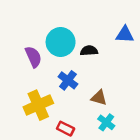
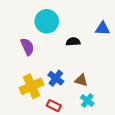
cyan circle: (61, 42) -> (47, 21), moved
blue cross: (68, 80) -> (56, 78), moved

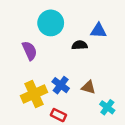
blue triangle: (103, 28) -> (98, 31), moved
cyan cross: (87, 101) -> (107, 107), moved

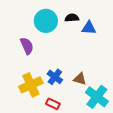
black semicircle: (80, 45) -> (72, 18), moved
cyan cross: (107, 107) -> (97, 97), size x1.6

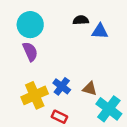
cyan circle: (46, 21) -> (30, 25), moved

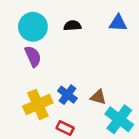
black semicircle: (81, 20) -> (72, 26), moved
blue triangle: (100, 31) -> (118, 23), moved

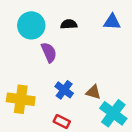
purple semicircle: (33, 56) -> (49, 52), moved
yellow cross: (38, 104) -> (21, 99), moved, turned 32

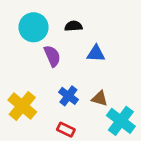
blue triangle: (112, 22) -> (96, 53), moved
yellow cross: (21, 99) -> (22, 106), turned 32

